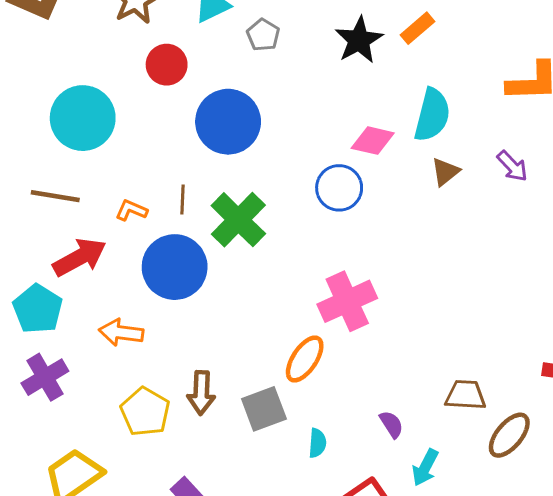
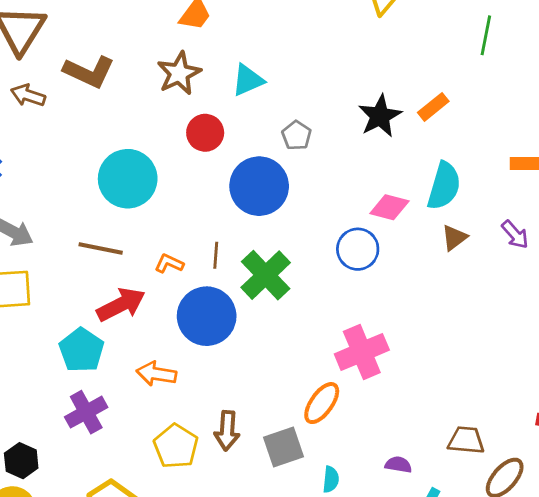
gray pentagon: (263, 35) -> (297, 135), moved
purple semicircle: (391, 424) -> (398, 465), turned -50

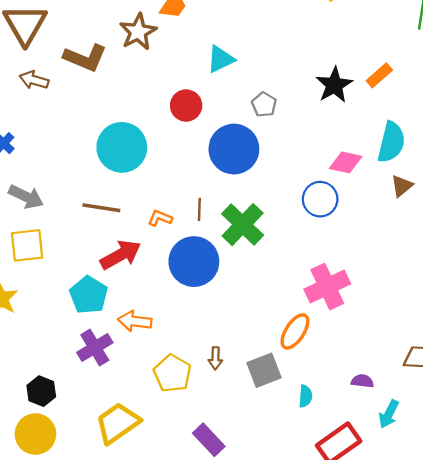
brown star: (179, 73) -> (138, 32), moved
orange arrow: (156, 374) -> (135, 321), moved
brown arrow: (227, 431) -> (215, 358), size x0.7

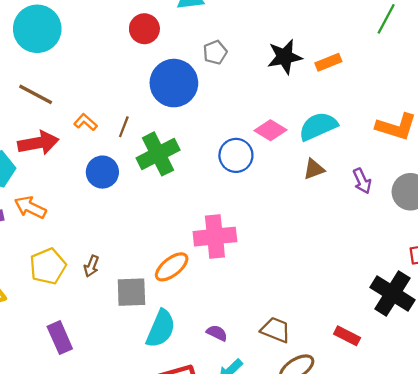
cyan semicircle: (391, 142) -> (318, 126), turned -147
cyan circle: (122, 147) -> (37, 29), moved
blue circle: (194, 262) -> (102, 172), size x0.7
cyan semicircle: (305, 396) -> (161, 329), size x1.8

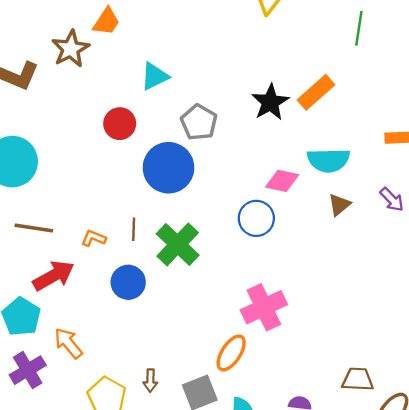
gray pentagon: (215, 52) -> (199, 122), size x1.4
orange rectangle: (328, 62) -> (316, 92), size x1.4
cyan semicircle: (318, 126) -> (328, 160), turned -138
orange arrow: (30, 207) -> (68, 343), turned 44

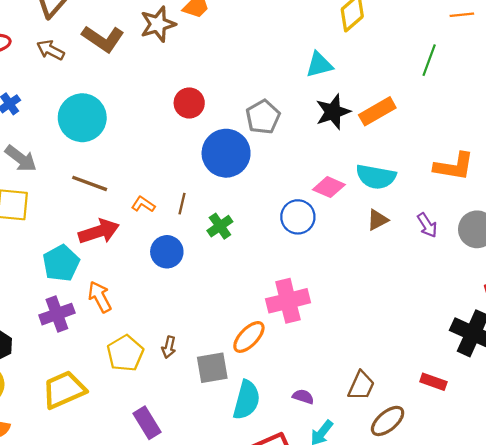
cyan triangle: (155, 76) -> (319, 65), moved
green cross: (178, 244) -> (220, 226), size x0.6
brown trapezoid: (358, 379) -> (361, 386), turned 100

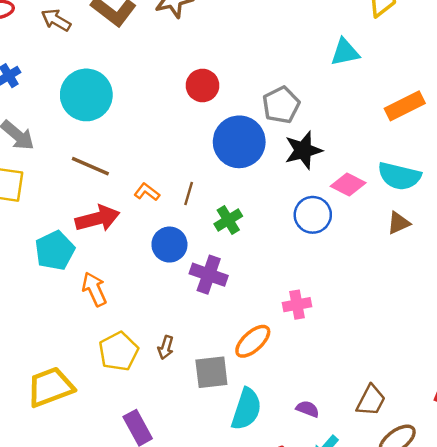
black star: (333, 112) -> (303, 150), moved
pink cross: (288, 301) -> (297, 305), size x0.6
purple cross: (57, 314) -> (209, 275), moved, turned 36

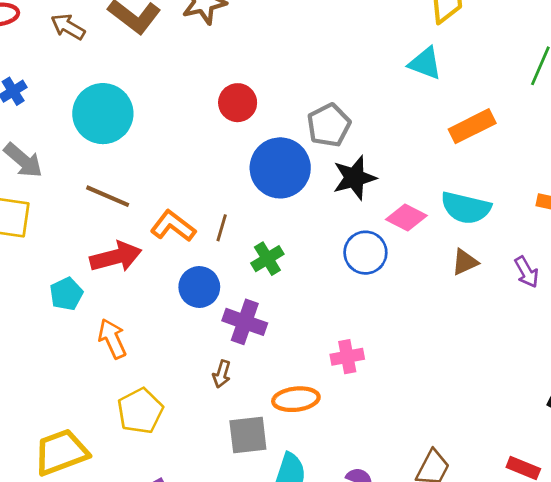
cyan triangle: (345, 52) -> (425, 63), moved, turned 32
orange L-shape: (147, 192) -> (173, 226), size x1.5
cyan pentagon: (55, 250) -> (66, 294), size x0.7
orange ellipse: (253, 341) -> (296, 399), turned 36
brown arrow: (166, 347) -> (222, 374), moved

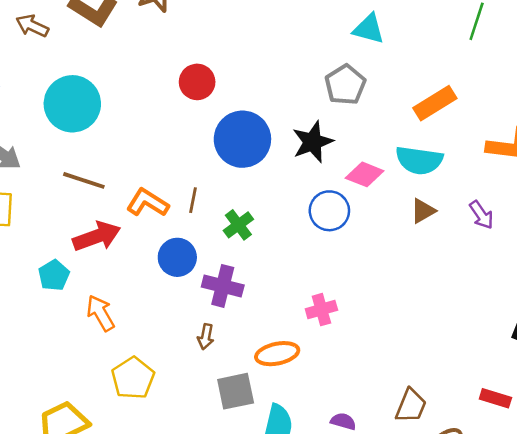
gray pentagon: (329, 125) -> (345, 85), moved
orange rectangle: (472, 126) -> (435, 103), moved

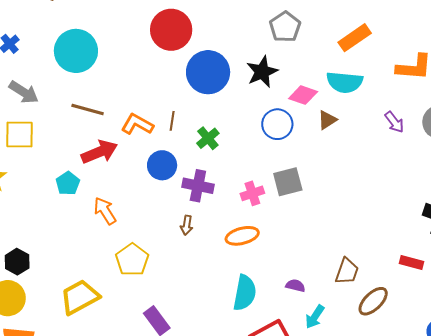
red circle: (197, 82) -> (171, 30), size x1.5
brown triangle: (423, 211) -> (327, 120), moved
pink cross: (321, 310) -> (252, 193), moved
gray square: (236, 391) -> (288, 182), moved

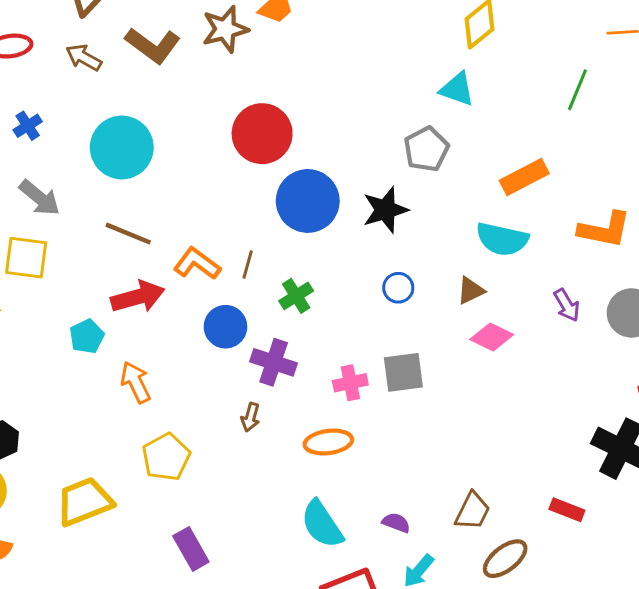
pink diamond: (303, 95) -> (492, 337), moved
blue circle: (277, 124) -> (398, 288), size x0.7
cyan semicircle: (245, 293) -> (322, 524), turned 129

